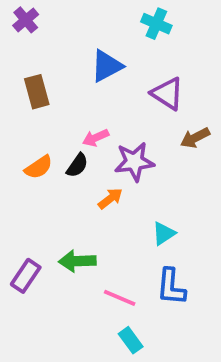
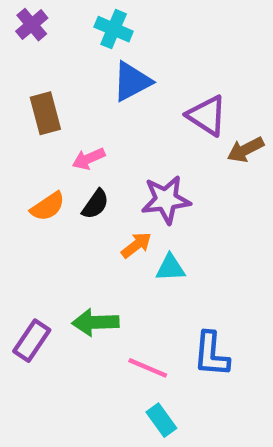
cyan cross: (156, 24) -> (114, 29), moved
pink arrow: (96, 138) -> (89, 159), moved
brown arrow: (195, 138) -> (245, 150), moved
cyan triangle: (164, 233) -> (170, 268), moved, turned 30

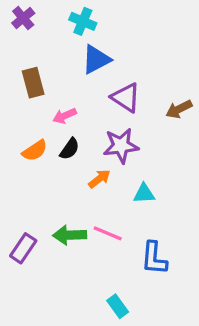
purple triangle: (207, 116) -> (126, 98), moved
cyan triangle: (170, 268) -> (144, 194), moved
pink line: (148, 368) -> (108, 233), moved

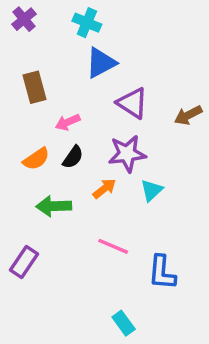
cyan triangle: (144, 194) -> (152, 190), moved, turned -40
green arrow: (70, 235) -> (54, 206), moved

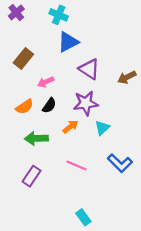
brown rectangle: (34, 87) -> (23, 58), turned 54
purple rectangle: (24, 262) -> (32, 176), moved
blue L-shape: (162, 272) -> (120, 163), moved, turned -50

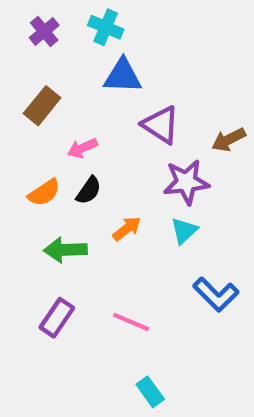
purple cross: (16, 13) -> (44, 31), moved
blue triangle: (68, 42) -> (123, 76), turned 30
purple star: (86, 103) -> (186, 182), moved
pink line: (76, 166) -> (131, 322), moved

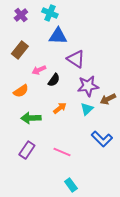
brown arrow: (229, 140) -> (108, 99), moved
black semicircle: (89, 190) -> (54, 80), moved

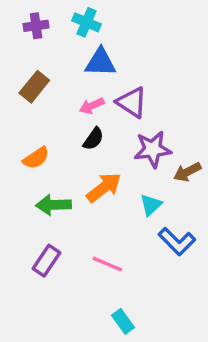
purple cross: (21, 15) -> (36, 26), turned 32
pink arrow: (39, 70) -> (92, 106), moved
orange arrow: (60, 108) -> (104, 188), size x1.5
cyan triangle: (87, 109) -> (151, 205), moved

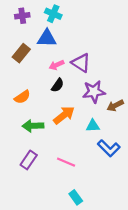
blue triangle: (100, 62) -> (47, 38), moved
cyan triangle: (151, 205) -> (93, 126), turned 40

